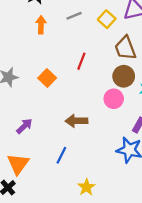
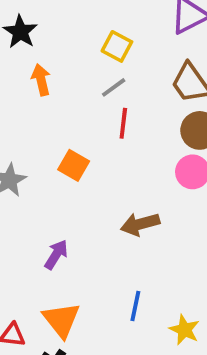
gray line: (74, 16) -> (114, 87), moved
yellow square: (107, 19) -> (117, 46), moved
blue line: (61, 155) -> (135, 306), moved

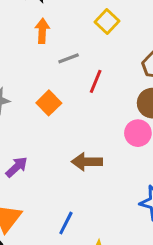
gray line: (114, 87) -> (69, 58), moved

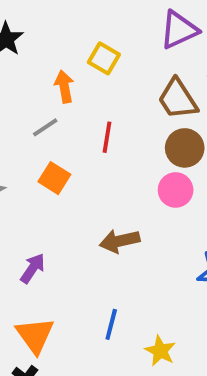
orange arrow: (42, 31) -> (64, 87), moved
gray line: (69, 58) -> (45, 127), moved

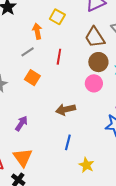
blue line: (111, 324) -> (68, 142), moved

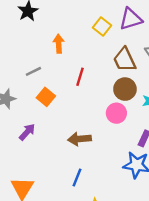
yellow square: (57, 17) -> (102, 27), moved
gray line: (28, 52) -> (33, 71), moved
purple arrow: (21, 123) -> (27, 132), moved

